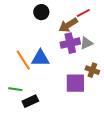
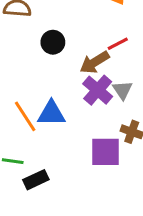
purple cross: (70, 43) -> (98, 90), turned -36
gray triangle: (86, 43) -> (122, 90), turned -40

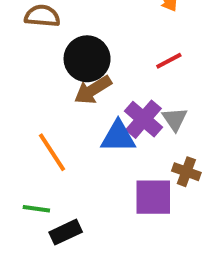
black circle: (53, 42) -> (87, 59), size x1.5
brown arrow: (95, 62) -> (93, 90), moved
blue triangle: (51, 113) -> (118, 137), moved

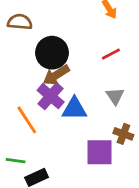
purple cross: (144, 119) -> (51, 96), moved

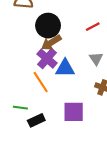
orange line: (27, 120) -> (41, 82), moved
purple square: (100, 152) -> (74, 112), moved

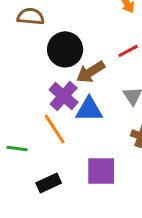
brown arrow: (51, 43) -> (91, 72), moved
green line: (20, 108) -> (17, 148), moved

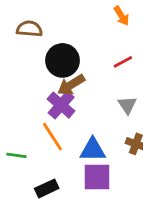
brown arrow: (91, 72) -> (71, 85), moved
blue triangle: (89, 109) -> (93, 150), moved

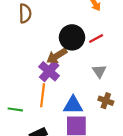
brown semicircle: (29, 29) -> (25, 13), turned 84
black circle: (62, 60) -> (72, 37), moved
orange line: (52, 137) -> (43, 95), turned 40

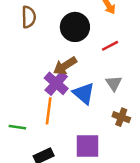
black circle: (72, 37) -> (75, 27), moved
blue triangle: (73, 105) -> (84, 93), moved, turned 40

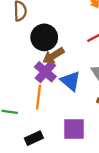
black circle: (75, 27) -> (44, 37), moved

